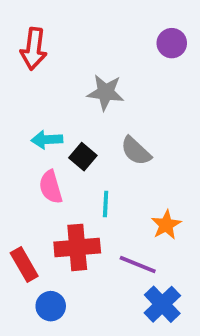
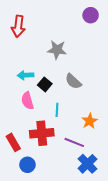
purple circle: (172, 43) -> (91, 15), moved

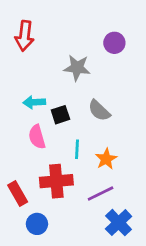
purple circle: (91, 15) -> (114, 43), moved
black square: (45, 84) -> (60, 115), turned 32
orange star: (90, 121) -> (106, 159), moved
purple line: (74, 142) -> (101, 194), turned -48

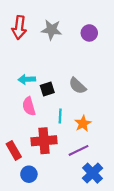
gray star: (77, 68) -> (52, 30), moved

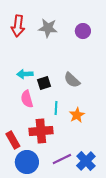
purple line: (78, 150) -> (62, 159), moved
blue circle: (29, 174) -> (27, 162), size x1.5

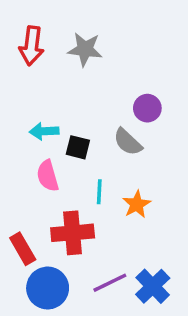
purple circle: (83, 31) -> (147, 108), moved
black square: (44, 83) -> (78, 147), turned 32

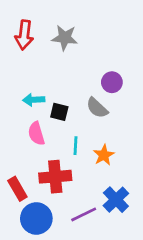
blue cross: (153, 286) -> (116, 200), moved

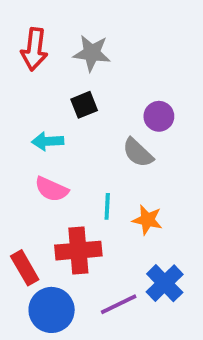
black square: (59, 112) -> (84, 105), moved, turned -36
pink semicircle: (36, 133) -> (52, 189), turned -50
orange star: (104, 155) -> (147, 220), turned -30

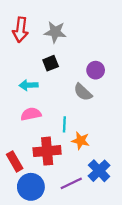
pink semicircle: (52, 189) -> (31, 114), turned 144
orange star: (147, 220) -> (81, 141), moved

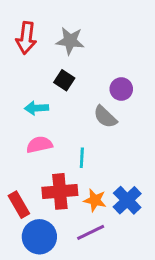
black square: (51, 63) -> (64, 80), turned -35
orange star: (81, 141) -> (95, 200), moved
blue cross: (99, 171) -> (127, 200), moved

